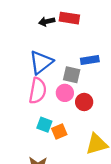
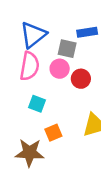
orange square: (59, 131) -> (53, 133), moved

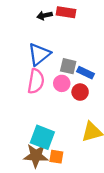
blue rectangle: (87, 32) -> (85, 73), moved, turned 35
cyan square: (37, 104) -> (42, 137), moved, size x1.6
orange square: (53, 133) -> (56, 157), moved, turned 32

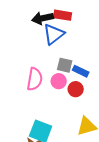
black arrow: (44, 15) -> (43, 18), size x1.5
blue triangle: (39, 54) -> (54, 34), moved

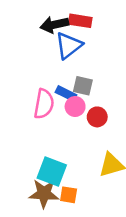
blue rectangle: (81, 71) -> (66, 94), moved

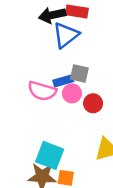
blue rectangle: (66, 94) -> (63, 81), turned -42
pink semicircle: (44, 104) -> (42, 91), turned 96

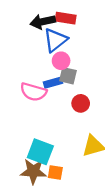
pink circle: (72, 93) -> (61, 61), moved

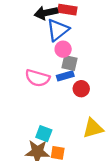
blue rectangle: (53, 83) -> (65, 76), moved
cyan square: (40, 152) -> (44, 134), size x0.7

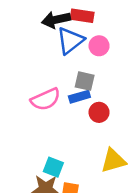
pink circle: (63, 49) -> (99, 46), moved
pink semicircle: (37, 78) -> (46, 99), turned -40

